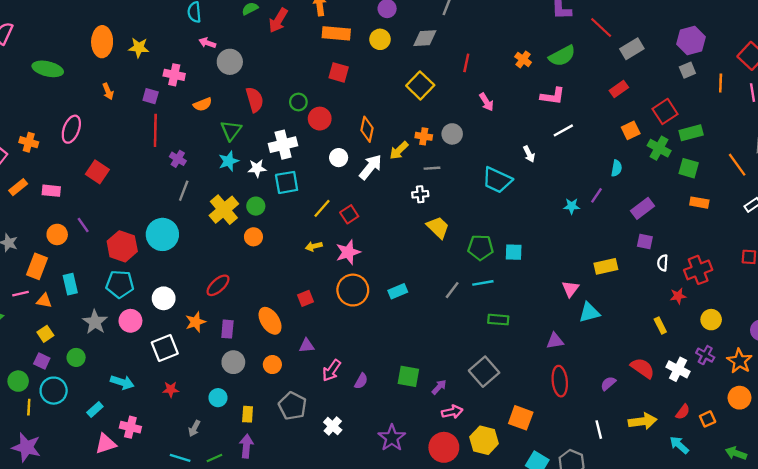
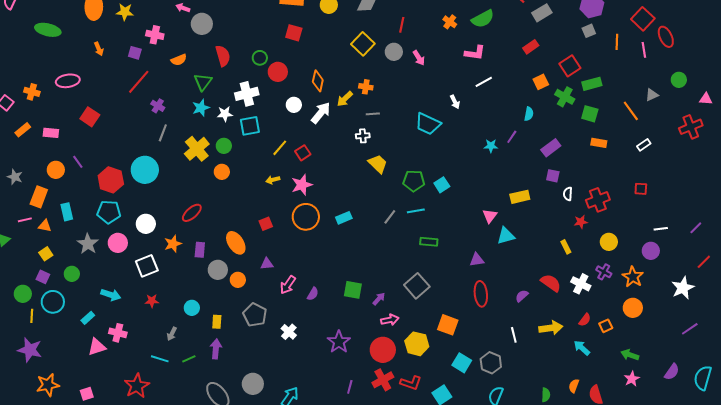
pink ellipse: (71, 129) -> (68, 81), turned 60
red line: (155, 130) -> (139, 82), turned 40
gray circle: (452, 134) -> (394, 52), moved
cyan square: (514, 252) -> (442, 185), turned -35
gray circle: (233, 362) -> (218, 270), moved

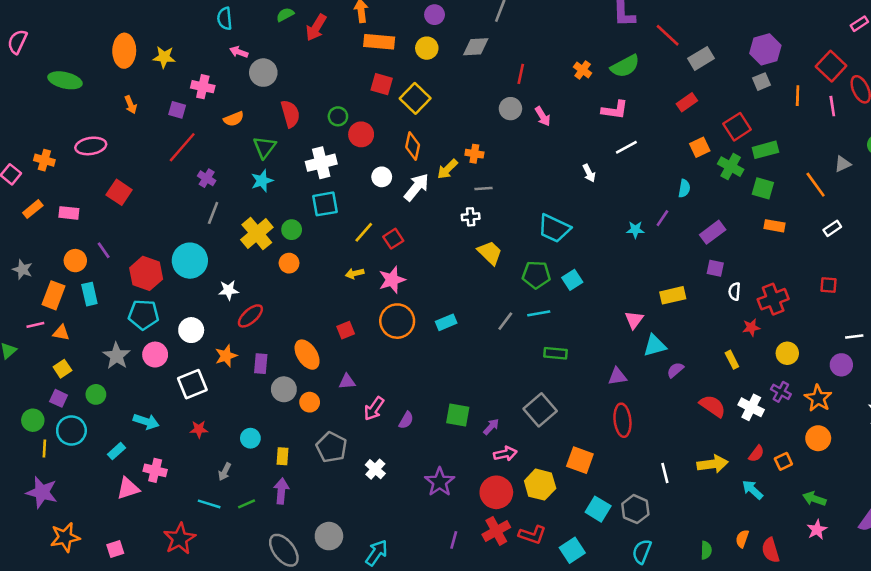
yellow square: (363, 44) -> (415, 98), moved
white star: (225, 114) -> (229, 290), moved
cyan trapezoid: (428, 124) -> (554, 228), moved
cyan rectangle: (67, 212) -> (89, 294), moved
purple semicircle: (522, 296) -> (675, 370), moved

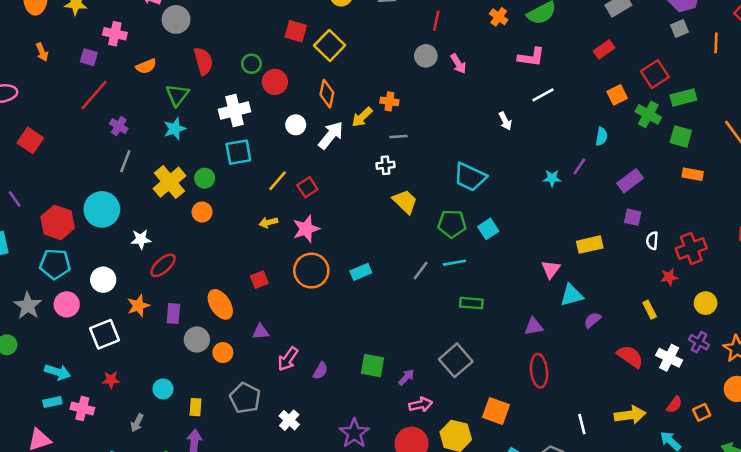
cyan rectangle: (116, 451) -> (52, 402), moved, turned 30
pink cross: (155, 470) -> (82, 408), moved

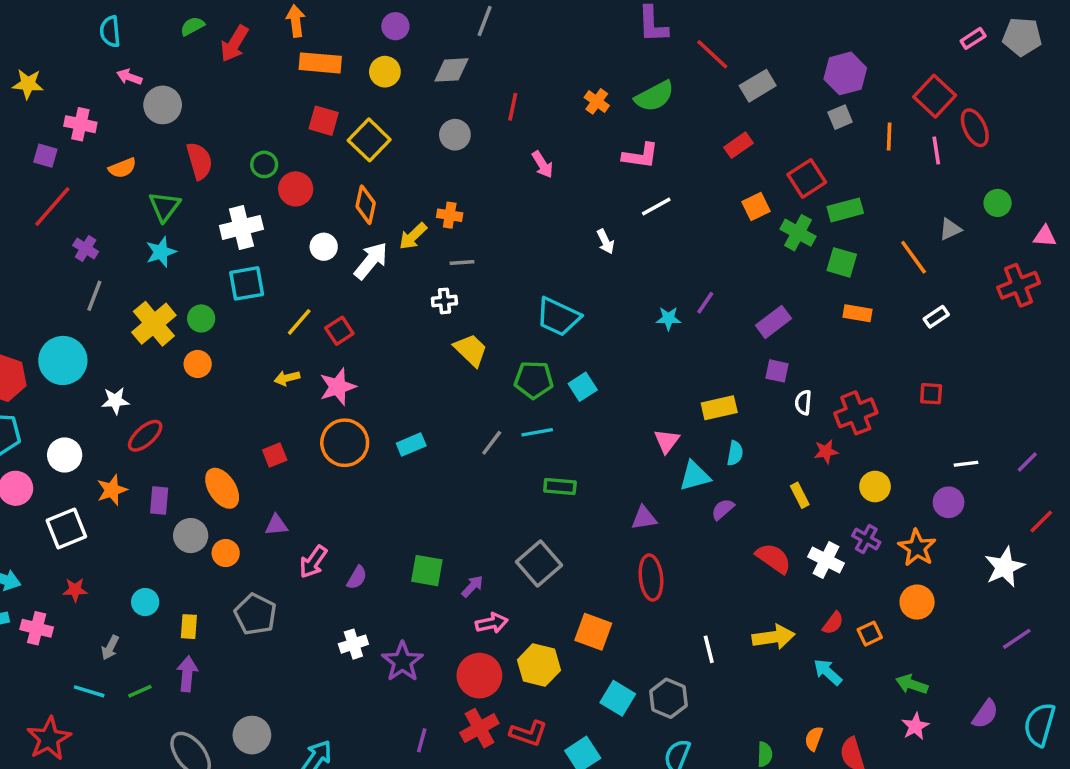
gray circle: (426, 56) -> (455, 135), moved
cyan semicircle: (601, 137) -> (735, 453), moved
white cross: (289, 420) -> (353, 644), moved, turned 30

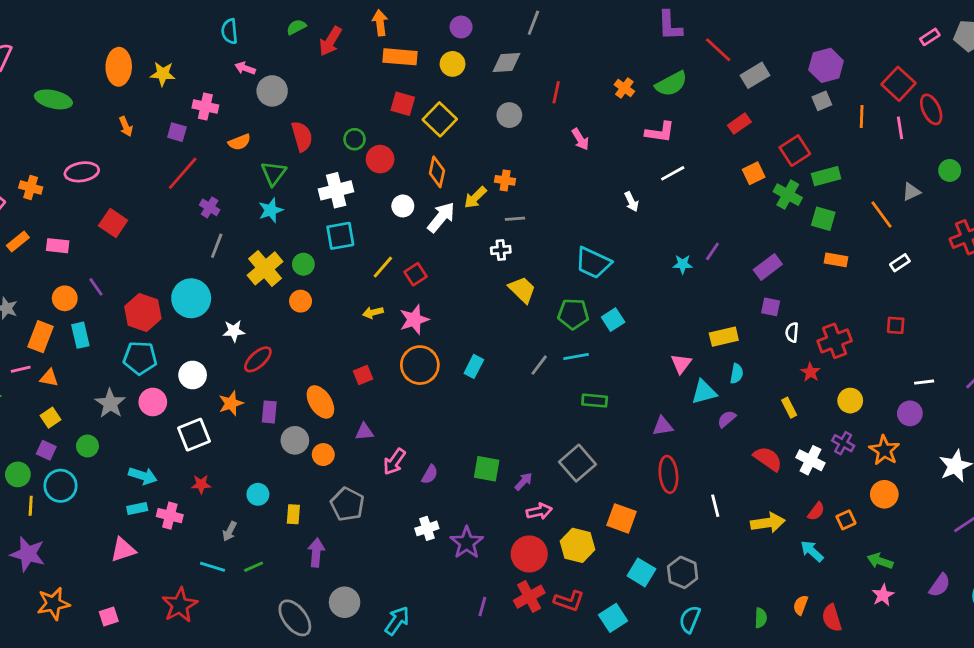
cyan rectangle: (411, 445) -> (474, 366), turned -40
red star: (826, 452) -> (810, 372), turned -30
white line: (709, 649) -> (715, 506), moved
purple arrow: (187, 674) -> (316, 553), moved

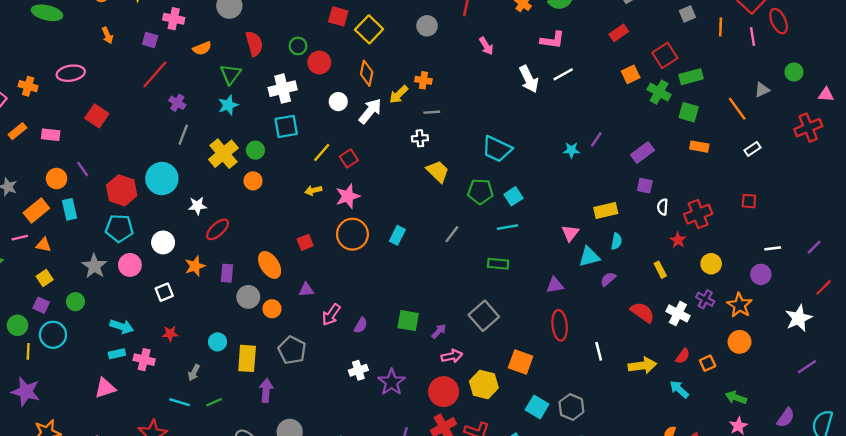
white arrow: (631, 202) -> (529, 79), moved, size x1.6
orange rectangle: (41, 337) -> (36, 210), turned 30
cyan line: (576, 357) -> (508, 227), moved
white square: (194, 435) -> (164, 292), size x0.7
yellow rectangle: (293, 514) -> (247, 358), size x1.6

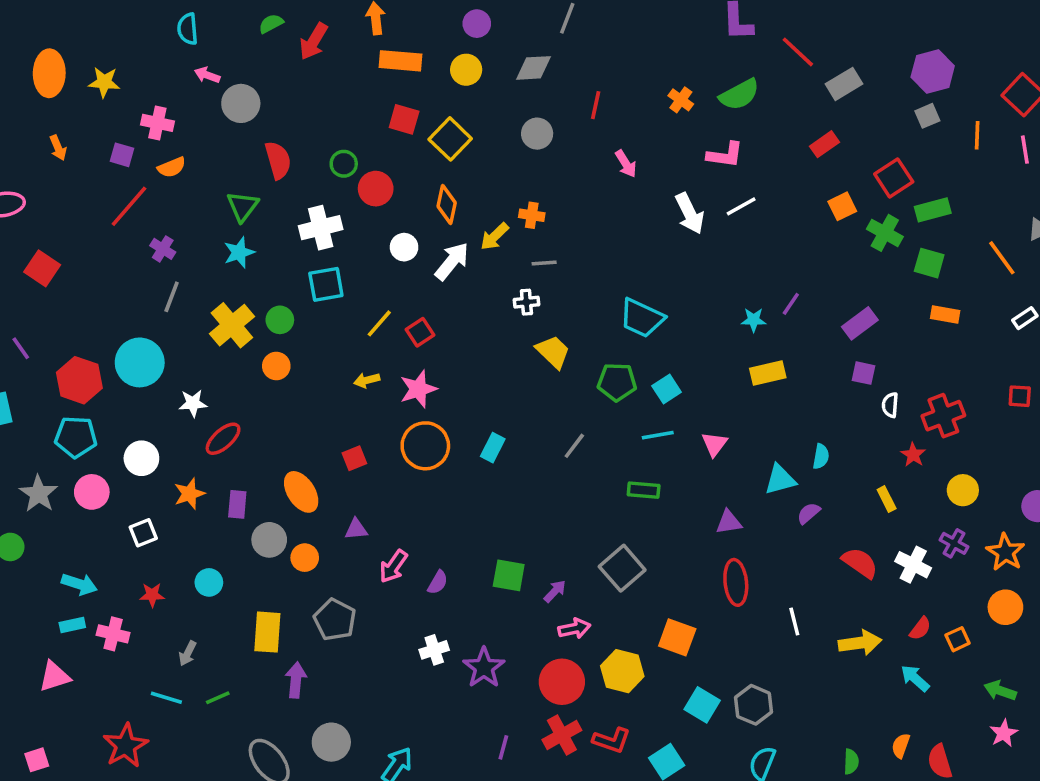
orange semicircle: (202, 48) -> (172, 167), moved
yellow rectangle: (606, 210) -> (768, 373), moved
pink triangle: (570, 233) -> (714, 444), moved
cyan circle: (218, 342) -> (209, 582), moved

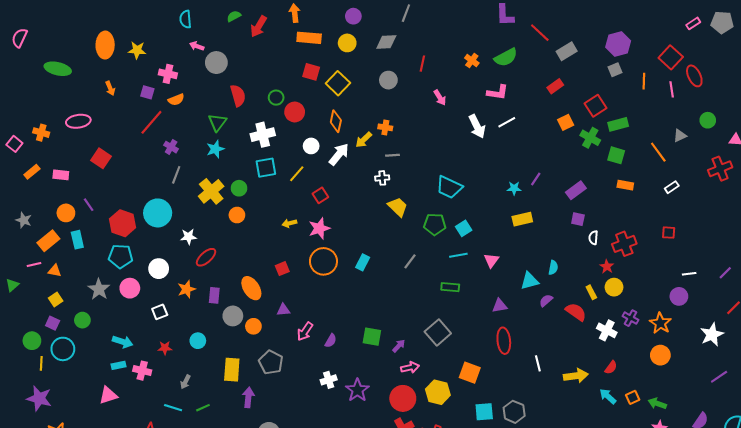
yellow line: (379, 323) -> (297, 174), moved
yellow circle: (963, 490) -> (614, 287), moved
red semicircle: (860, 563) -> (576, 312), moved
orange square: (958, 639) -> (633, 397), moved
cyan square: (702, 705) -> (484, 412), turned -36

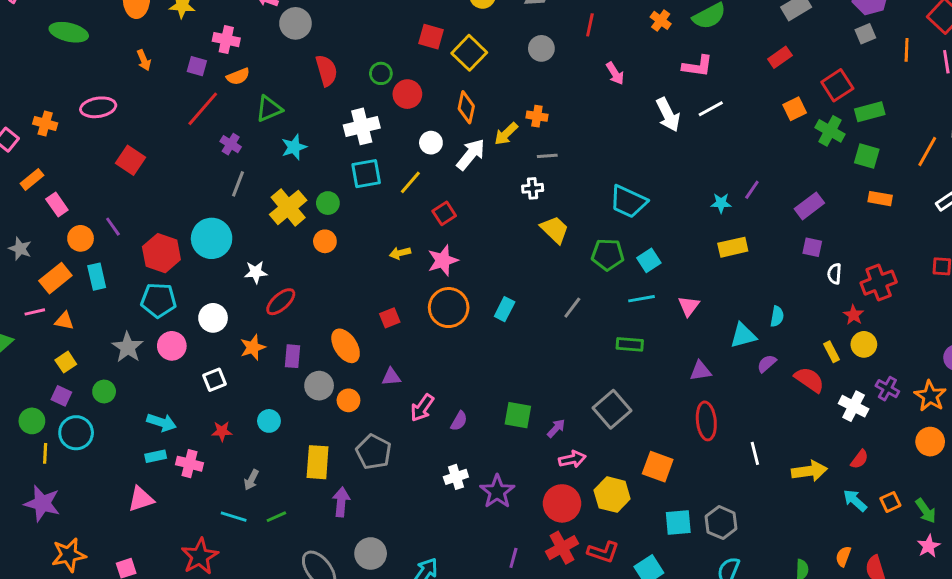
green triangle: (217, 122) -> (269, 109), moved, turned 30
orange line: (658, 152) -> (927, 151), turned 65
pink rectangle: (61, 175) -> (57, 204), moved, turned 49
green arrow: (657, 404) -> (926, 511), turned -144

